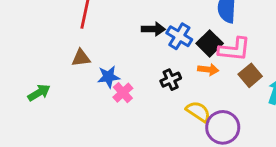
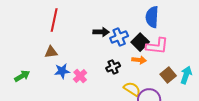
blue cross: (179, 36) -> (119, 37), turned 36
brown square: (250, 75) -> (168, 75), moved
blue star: (108, 77) -> (62, 71), moved

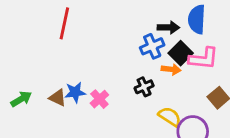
black arrow: (101, 32) -> (168, 27), moved
brown triangle: (51, 52) -> (58, 98), moved, turned 32
orange arrow: (139, 60) -> (171, 69), moved

